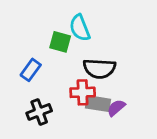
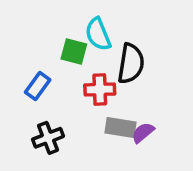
black semicircle: (99, 69) -> (131, 64), moved, turned -84
red cross: (83, 92) -> (100, 89), moved

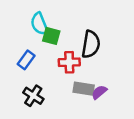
cyan semicircle: (98, 34) -> (39, 24), moved
black cross: (48, 138) -> (33, 96), turned -36

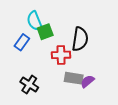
green square: (51, 36) -> (45, 32), turned -35
blue rectangle: (26, 60) -> (22, 42), moved

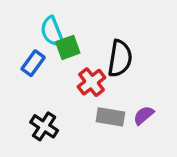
red cross: (61, 55) -> (92, 82), turned -36
purple semicircle: (87, 81) -> (144, 115), moved

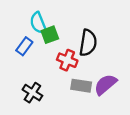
red cross: (92, 82) -> (67, 60), turned -30
purple semicircle: (144, 115) -> (105, 84), size x1.5

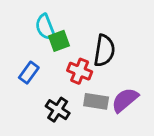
blue rectangle: (24, 46) -> (29, 73), moved
black cross: (32, 93) -> (58, 110), moved

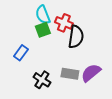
cyan semicircle: (45, 27) -> (43, 15), moved
red cross: (80, 71) -> (64, 23), moved

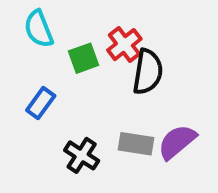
cyan semicircle: (43, 15) -> (39, 29), moved
red cross: (64, 23) -> (124, 45), turned 30

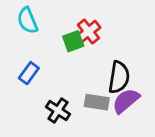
green square: (83, 58) -> (73, 41), moved
black semicircle: (148, 72) -> (119, 77), moved

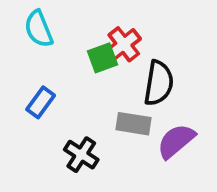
black semicircle: (119, 77) -> (159, 83), moved
gray rectangle: (97, 102) -> (133, 124), moved

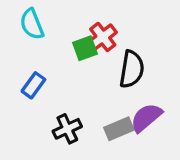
gray rectangle: (133, 124) -> (119, 129), moved, turned -32
black cross: (81, 155) -> (67, 129), turned 32

